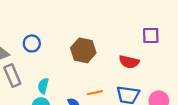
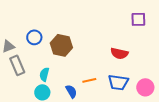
purple square: (151, 35) -> (138, 19), moved
brown hexagon: (83, 50) -> (61, 45), moved

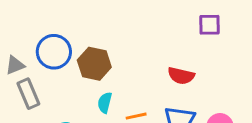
blue circle: (34, 37) -> (54, 52), size x1.5
cyan semicircle: (44, 74) -> (105, 103), moved

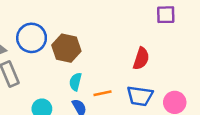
red semicircle: (181, 76) -> (141, 59), turned -85

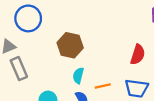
blue circle: (32, 38) -> (28, 18), moved

